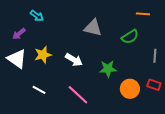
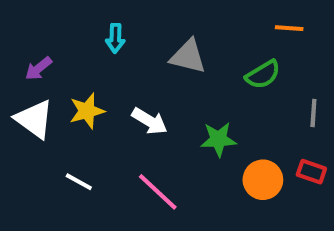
cyan arrow: (37, 16) -> (115, 38), moved, turned 56

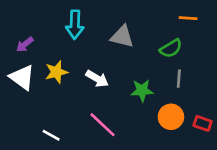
cyan arrow: (115, 38) -> (75, 25), size x1.5
gray line: (313, 113) -> (179, 79), moved
red rectangle: (311, 172) -> (203, 123), moved
white line: (79, 182) -> (51, 135), moved

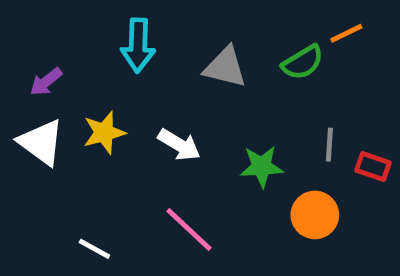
orange line: (188, 18) -> (346, 33), turned -30
green semicircle: (171, 48) -> (303, 62), moved
red rectangle: (203, 123) -> (373, 167), moved

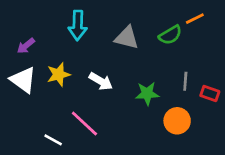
pink line: (189, 229) -> (84, 124), moved

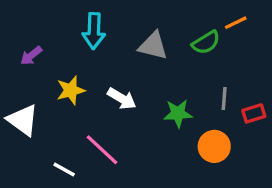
white triangle: (23, 80) -> (23, 120), moved
red rectangle: (210, 94) -> (254, 113), turned -36

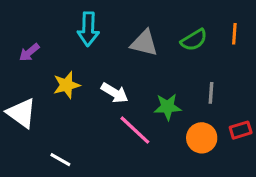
orange line: (236, 23) -> (234, 34), moved, turned -60
red rectangle: (254, 113) -> (241, 130), moved
pink line: (102, 150) -> (135, 130), moved

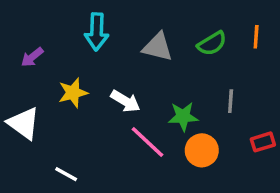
orange circle: (202, 138) -> (202, 150), moved

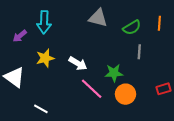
cyan arrow: (97, 32) -> (44, 22), moved
gray triangle: (158, 47) -> (98, 18), moved
gray line: (231, 101) -> (139, 52), moved

